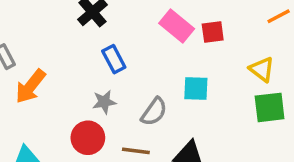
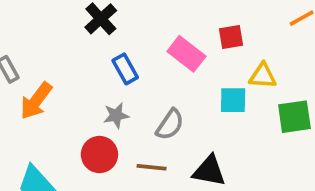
pink rectangle: (177, 26) -> (186, 54), moved
yellow triangle: (262, 69) -> (263, 76), moved, turned -32
cyan square: (196, 89) -> (233, 100), moved

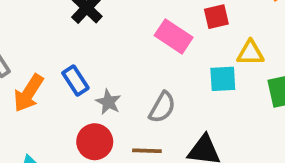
blue rectangle: (125, 69) -> (75, 80), moved
gray star: (116, 115) -> (108, 102), turned -30

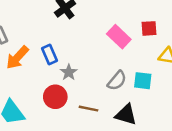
cyan square: (223, 79) -> (143, 81), moved
gray semicircle: (162, 107) -> (117, 81), moved

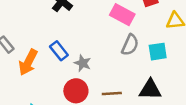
gray semicircle: (117, 81) -> (130, 45), moved

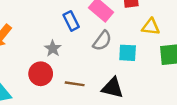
blue rectangle: (59, 51) -> (71, 21), moved

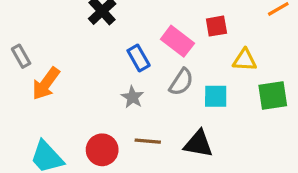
gray star: (53, 48) -> (132, 97), moved
red circle: (41, 74) -> (102, 150), moved

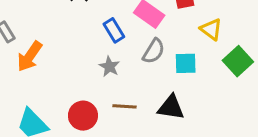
yellow triangle: (245, 60) -> (211, 29), turned 35
green square: (273, 96) -> (238, 61), turned -32

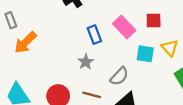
gray semicircle: (154, 51) -> (119, 76), moved
cyan square: (186, 63) -> (145, 54), moved

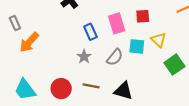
pink rectangle: (124, 27) -> (117, 23), turned 30
gray semicircle: (119, 76) -> (115, 57), moved

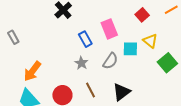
red square: (143, 16) -> (142, 15), moved, turned -32
orange arrow: (29, 42) -> (32, 71), moved
brown line: (91, 86) -> (90, 90), turned 56
black triangle: (123, 91) -> (121, 92), turned -48

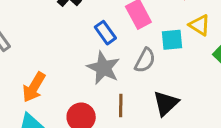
gray star: (81, 63) -> (103, 68), size x1.6
brown line: (90, 90) -> (121, 105), turned 35

